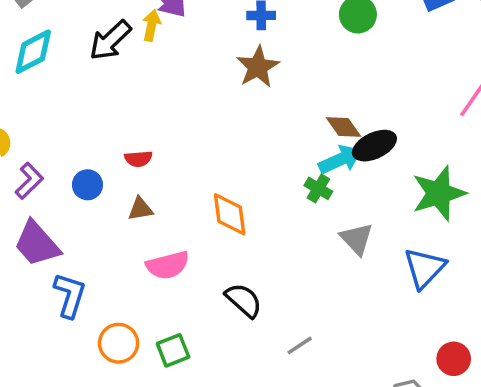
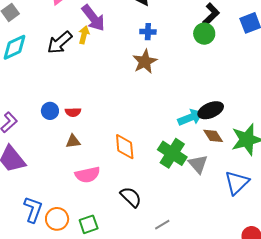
brown diamond: (343, 127) -> (213, 136), moved
blue circle: (87, 185) -> (50, 111), moved
green cross: (318, 188) -> (172, 153), moved, size x1.8
blue L-shape: (70, 295) -> (33, 209), moved

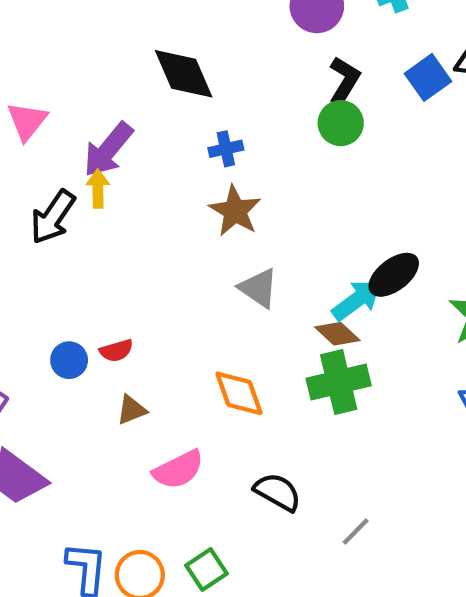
purple arrow: (93, 18) -> (108, 150), turned 92
brown diamond: (213, 136) -> (337, 334), moved
green cross: (172, 153) -> (339, 382), turned -32
gray triangle: (198, 164) -> (259, 288), moved

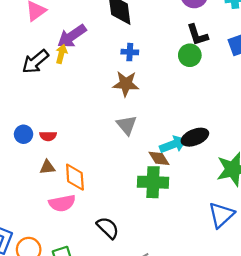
black L-shape: (344, 81) -> (197, 35), turned 115
brown star: (235, 211) -> (126, 84), turned 30
orange diamond: (239, 393) -> (75, 177), moved

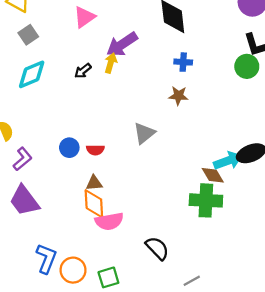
black arrow: (35, 62) -> (83, 71), size x0.6
brown star: (126, 84) -> (178, 96), size x0.7
gray triangle: (127, 125) -> (144, 133), moved, turned 30
orange diamond: (75, 177) -> (94, 204), moved

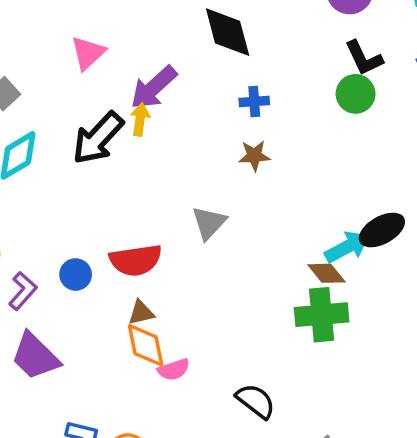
black arrow: (83, 71) -> (98, 138), size x2.0
blue circle: (69, 148) -> (76, 274), moved
red semicircle: (95, 150) -> (136, 260), size x1.8
pink semicircle: (109, 221) -> (174, 370), size x0.7

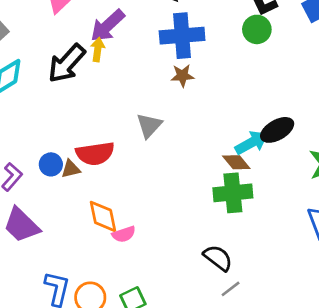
blue cross: (254, 101) -> (182, 36), size x2.0
brown triangle: (141, 313) -> (71, 169), moved
black semicircle: (256, 401) -> (218, 258), moved

